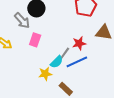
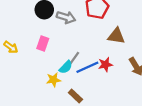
gray arrow: (22, 21) -> (66, 17), moved, turned -30
red star: (79, 43) -> (105, 65), moved

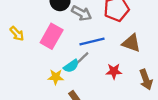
pink rectangle: (43, 43) -> (52, 36), size x1.5
blue line: (87, 67) -> (92, 41), moved

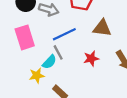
pink rectangle: (52, 36) -> (25, 37), turned -35
gray line: (82, 58) -> (58, 52), turned -63

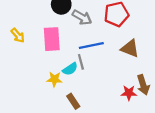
red star: (91, 58) -> (129, 93), moved

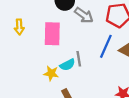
yellow arrow: (18, 35) -> (19, 27), turned 32
blue line: (91, 45) -> (106, 46), moved, turned -60

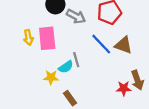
yellow arrow: (19, 27) -> (28, 37), moved
blue line: (106, 46) -> (101, 44), turned -60

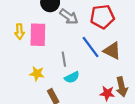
cyan semicircle: (66, 67) -> (72, 77), moved

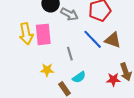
yellow arrow: (19, 32) -> (26, 34), size x1.5
cyan semicircle: (72, 77) -> (79, 77), moved

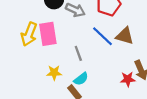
yellow arrow: (26, 34) -> (29, 34), turned 35
cyan semicircle: (79, 77) -> (81, 79), moved

